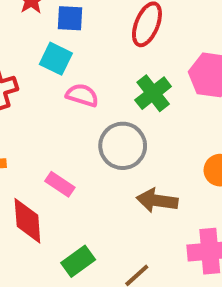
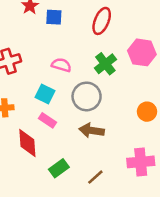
cyan square: (56, 59) -> (45, 94), moved
brown arrow: (157, 201) -> (92, 130), moved

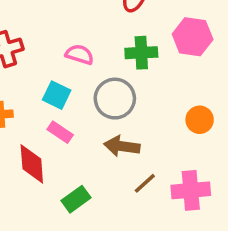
green cross: (105, 64) -> (141, 53), turned 35
brown line: (95, 177) -> (145, 183), moved

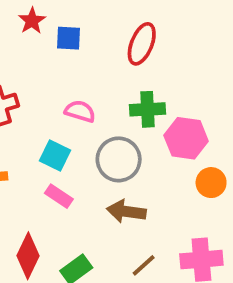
pink hexagon: (193, 37) -> (186, 138), moved
red diamond: (32, 164) -> (28, 256), moved, turned 30
brown line: (145, 183) -> (144, 265), moved

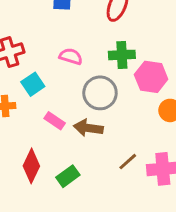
cyan square: (55, 156) -> (33, 84), moved, turned 30
brown arrow: (126, 211) -> (88, 128), moved
brown line: (144, 265) -> (128, 162), moved

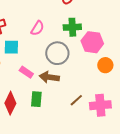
pink semicircle: (71, 56) -> (37, 28), turned 105
cyan square: (33, 84) -> (11, 47), turned 35
green rectangle: (68, 176) -> (36, 99), moved, turned -49

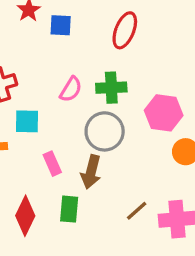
green cross: (72, 27) -> (111, 88), moved
pink rectangle: (26, 72) -> (52, 164), turned 32
brown arrow: (49, 77) -> (91, 172), turned -84

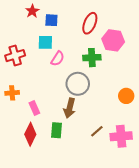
green cross: (111, 88) -> (92, 58), moved
pink hexagon: (164, 113) -> (113, 40), moved
cyan square: (27, 121) -> (45, 42), moved
pink rectangle: (52, 164) -> (34, 108), moved

